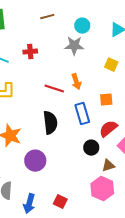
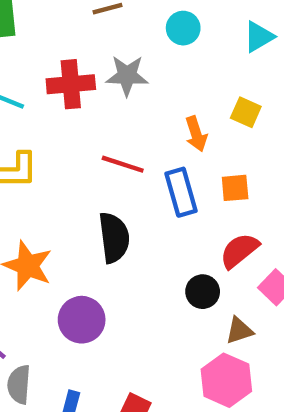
gray star: (74, 46) -> (127, 76), moved
red cross: (30, 52) -> (71, 84), size x1.5
orange arrow: (76, 82) -> (196, 134), moved
blue rectangle: (82, 114) -> (181, 192), moved

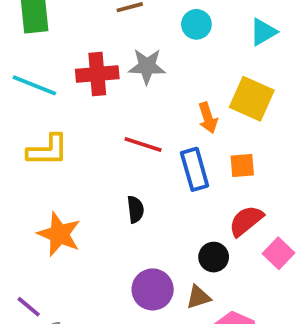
yellow square: (246, 112) -> (252, 99), size x1.6
black semicircle: (114, 238) -> (135, 209), size x0.6
purple circle: (82, 320) -> (153, 289), moved
brown triangle: (239, 331) -> (198, 297), moved

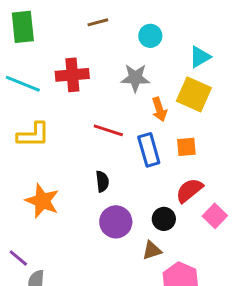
cyan triangle: (263, 32) -> (200, 57), moved
gray star: (147, 66) -> (135, 78), moved
purple circle: (153, 289) -> (116, 222), moved

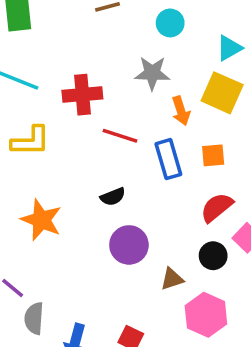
red cross: (72, 75) -> (82, 95), moved
black semicircle: (102, 181) -> (113, 197), turned 75
black circle: (164, 219) -> (213, 256), moved

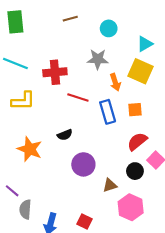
black semicircle: (113, 197) -> (65, 135), moved

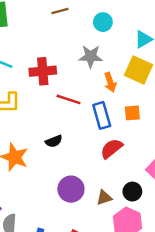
red semicircle: (137, 141) -> (112, 149), moved
purple circle: (83, 164) -> (71, 189), moved
black circle: (135, 171) -> (132, 192), moved

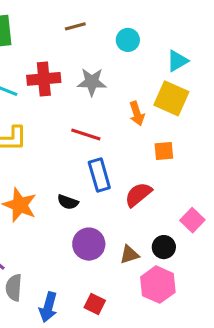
gray star: (91, 56) -> (92, 82), moved
red cross: (43, 71) -> (44, 79), moved
blue rectangle: (102, 115) -> (99, 175), moved
black semicircle: (54, 141) -> (68, 202), moved, turned 42

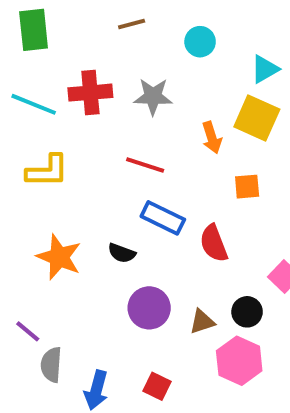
blue rectangle: (99, 175) -> (163, 218), turned -48
red semicircle: (138, 195) -> (214, 243), turned -72

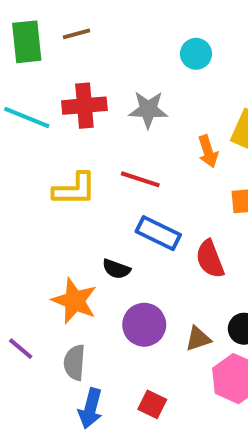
brown line: (132, 24) -> (76, 34), moved
yellow L-shape: (47, 171) -> (74, 189), moved
orange star: (59, 257) -> (74, 301), moved
gray semicircle: (51, 365) -> (74, 363), moved

